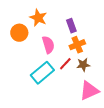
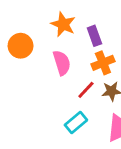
orange star: (38, 18) -> (63, 24), moved
cyan rectangle: (42, 73) -> (76, 123), moved, size x0.7

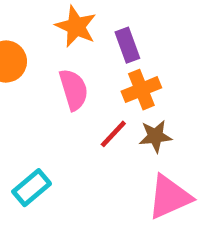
cyan rectangle: (76, 123) -> (32, 188), moved

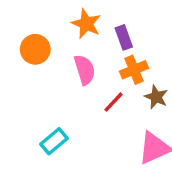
brown star: (155, 136) -> (156, 97), moved, turned 30

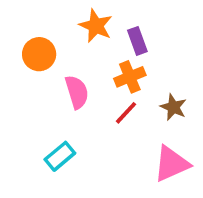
pink semicircle: (85, 70) -> (77, 92), moved
orange cross: (134, 70) -> (130, 77), moved

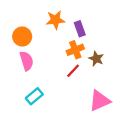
orange star: (96, 26) -> (55, 20), turned -30
pink semicircle: (77, 92) -> (27, 61), moved
brown star: (173, 107) -> (96, 59), moved

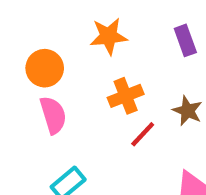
purple rectangle: (80, 29) -> (185, 40), moved
orange cross: (75, 50) -> (126, 96), moved

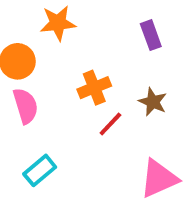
orange star: (109, 36) -> (58, 23), moved

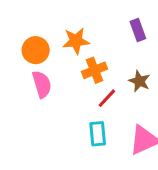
orange star: (58, 23) -> (76, 41), moved
cyan rectangle: (40, 170) -> (98, 134), moved, turned -55

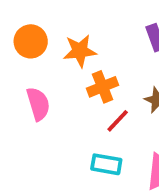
orange circle: (36, 50) -> (31, 41), moved
cyan rectangle: (98, 134) -> (106, 164), turned -75

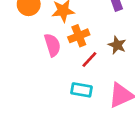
pink semicircle: (38, 104) -> (52, 45), moved

